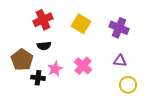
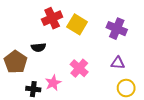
red cross: (43, 20) -> (52, 18), moved
pink star: (55, 69) -> (53, 83), moved
black cross: (38, 78) -> (33, 89), moved

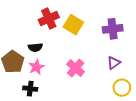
purple cross: (117, 29) -> (113, 29), turned -30
purple triangle: (118, 63) -> (114, 63), turned -40
pink star: (53, 83) -> (36, 67), moved

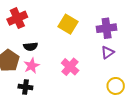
red cross: (49, 19) -> (17, 18), moved
purple triangle: (114, 63) -> (108, 53), moved

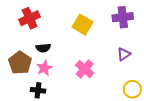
purple cross: (107, 28) -> (123, 17), moved

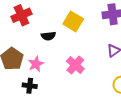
black semicircle: (43, 48) -> (48, 36), moved

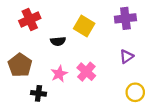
pink star: (36, 64) -> (59, 74), moved

